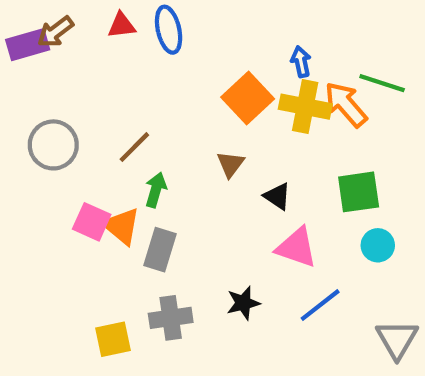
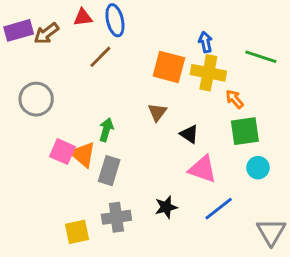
brown arrow: (55, 32) -> (46, 33), moved
orange square: (248, 98) -> (169, 67), turned -32
orange arrow: (346, 104) -> (235, 99), moved, size x0.6
brown line: (134, 147) -> (100, 57), moved

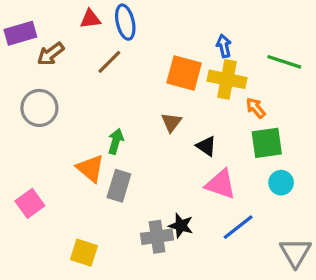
brown arrow: (46, 33) -> (51, 54), moved
pink square: (62, 152) -> (30, 203), moved, turned 30
black star: (166, 207) -> (181, 226), turned 30
gray cross: (116, 217) -> (157, 237), moved
yellow square: (77, 232) -> (84, 253), turned 30

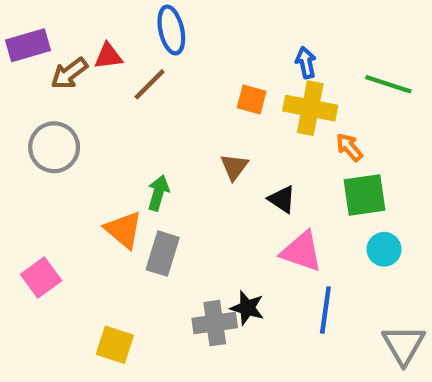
red triangle: (90, 19) -> (108, 56), moved
orange square: (184, 73) -> (252, 99), size x0.6
blue line: (238, 227) -> (325, 310), turned -44

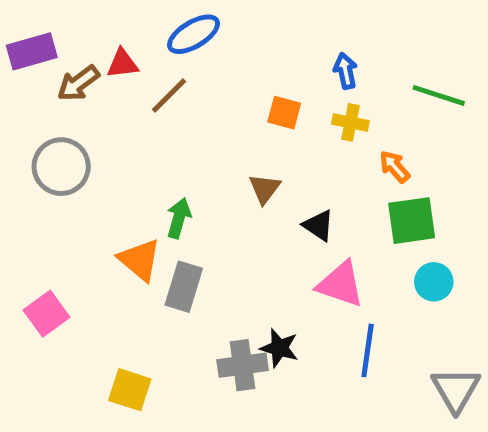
blue ellipse: (171, 30) -> (194, 34), turned 72
yellow cross: (310, 108) -> (350, 122), size x0.6

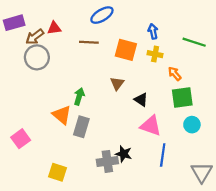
blue ellipse: (194, 34) -> (102, 15), moved
brown line: (169, 95) -> (89, 42), moved, turned 48
orange square: (284, 113) -> (126, 50), size x1.5
gray circle: (61, 167) -> (37, 57), moved

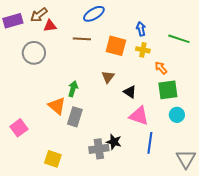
brown arrow: (35, 37) -> (39, 15), moved

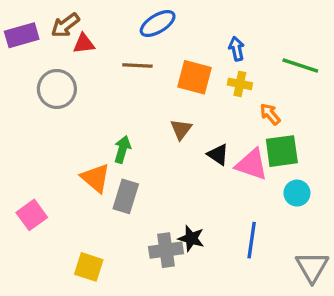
pink triangle: (139, 116) -> (252, 165), moved

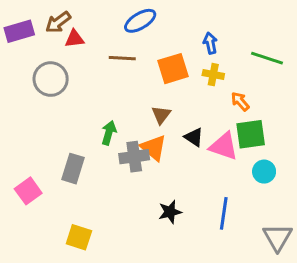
orange square: (195, 77) -> (173, 69), turned -32
orange triangle: (96, 178) -> (154, 148), moved
gray rectangle: (126, 196) -> (73, 169), moved
black star: (191, 238) -> (170, 212), turned -30
gray cross: (166, 250) -> (134, 157), moved

